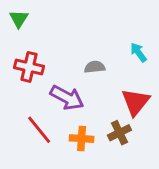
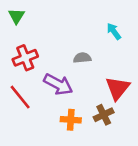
cyan arrow: (138, 52) -> (114, 31), moved
red cross: (29, 67) -> (25, 58), turned -35
red line: (39, 130) -> (20, 97), moved

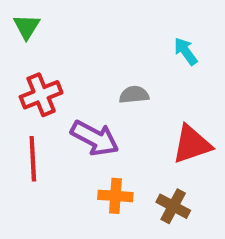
red triangle: (118, 88) -> (192, 144), turned 32
red line: (20, 97) -> (33, 159), turned 36
brown cross: (104, 115) -> (173, 206), moved, turned -36

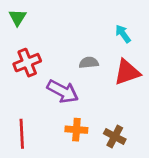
red triangle: (192, 144) -> (127, 72), moved
red line: (33, 159) -> (22, 134), moved

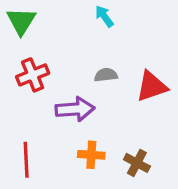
green triangle: (18, 17) -> (21, 21), size x1.4
cyan arrow: (123, 34) -> (104, 16), moved
purple arrow: (63, 91) -> (75, 109), turned -32

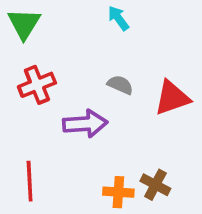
gray semicircle: (106, 75) -> (120, 85), turned 30
orange cross: (91, 155) -> (118, 192), moved

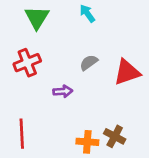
green triangle: (24, 24) -> (37, 18), moved
gray semicircle: (120, 85) -> (89, 63), turned -60
purple arrow: (85, 124) -> (63, 91), size x0.6

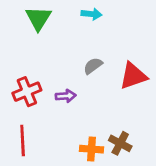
cyan arrow: (87, 13) -> (92, 14), turned 132
red cross: (27, 63) -> (27, 92), moved

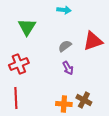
green triangle: (38, 18) -> (27, 27), moved
red triangle: (133, 76) -> (93, 41), moved
purple arrow: (66, 96) -> (68, 68), moved, turned 64

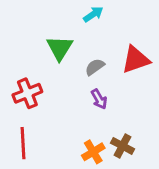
cyan arrow: (64, 10) -> (93, 14), turned -40
green triangle: (27, 27) -> (60, 48), moved
orange cross: (64, 104) -> (93, 152), turned -35

